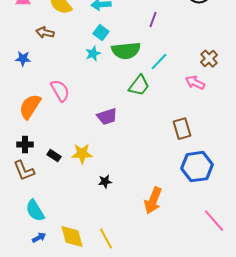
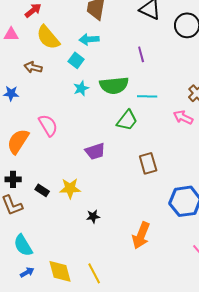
purple line: (153, 20) -> (141, 54), turned -35
cyan square: (101, 33) -> (76, 60), moved
cyan line: (159, 62) -> (147, 96), turned 48
brown rectangle: (182, 129) -> (148, 163), moved

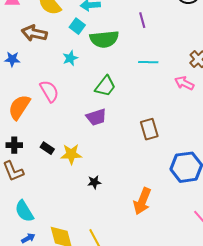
brown arrow: (33, 67) -> (34, 33), size x1.4
green semicircle: (114, 85) -> (104, 39), moved
cyan star: (81, 88) -> (70, 58), moved
green trapezoid: (127, 120) -> (105, 86), moved
black rectangle: (42, 190) -> (47, 148), moved

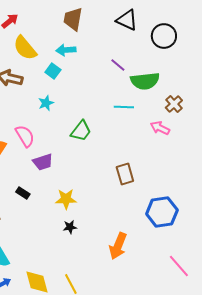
purple line: (142, 20) -> (118, 65), turned -35
green semicircle: (104, 39) -> (145, 81), moved
purple trapezoid: (96, 117) -> (43, 162), moved
yellow star: (71, 154) -> (66, 199), moved

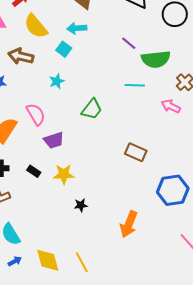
brown rectangle: (125, 174) -> (136, 152), turned -50
yellow star: (66, 199) -> (64, 174), moved

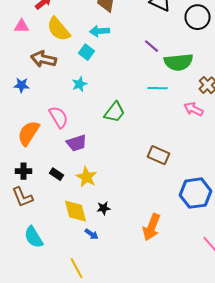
yellow star: (64, 174) -> (86, 177), turned 30
yellow diamond: (48, 260) -> (76, 211), moved
blue arrow: (15, 261) -> (92, 234), moved, turned 64
yellow line: (82, 262) -> (76, 268), moved

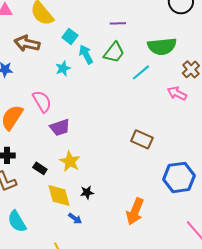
cyan arrow: (100, 31) -> (86, 54), moved, turned 66
purple line: (152, 46) -> (118, 23), moved, turned -42
cyan line: (158, 88) -> (141, 72), turned -42
green trapezoid: (114, 112) -> (114, 52), moved
black rectangle: (56, 174) -> (40, 168), moved

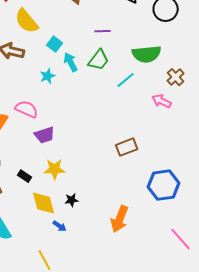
pink semicircle: (42, 101) -> (27, 109), turned -35
brown rectangle: (142, 139) -> (127, 147), turned -45
yellow star: (70, 161) -> (55, 169), turned -30

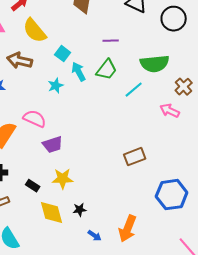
blue arrow: (60, 226) -> (95, 236), moved

